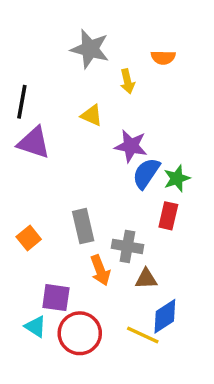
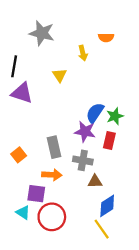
gray star: (90, 49) -> (42, 33), moved
yellow triangle: (92, 115) -> (60, 75), turned 32
purple star: (131, 146) -> (85, 132), moved
orange arrow: (100, 270) -> (52, 175), moved, turned -66
yellow line: (143, 335) -> (102, 229), moved, turned 30

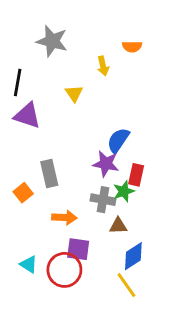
green star: (115, 116) -> (124, 191), moved
gray rectangle: (54, 147) -> (49, 173), moved
purple square: (36, 194) -> (78, 249), moved

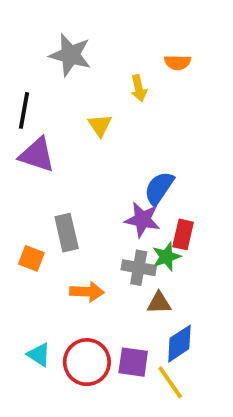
orange square: (23, 193) -> (31, 258), turned -30
purple square: (78, 249) -> (133, 362), moved

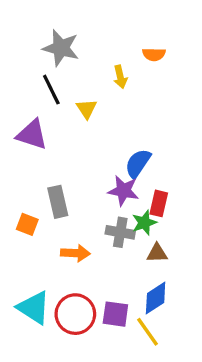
black line: (24, 110) -> (51, 90), moved, turned -36
brown triangle: (159, 303) -> (157, 253), moved
cyan triangle: (39, 355) -> (34, 308), size x1.6

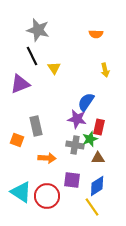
yellow arrow: (120, 77) -> (105, 70), moved
purple triangle: (32, 135) -> (20, 84), turned -40
purple square: (115, 314) -> (72, 180), moved

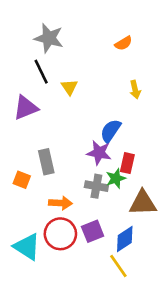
orange semicircle: (96, 34) -> (123, 43), turned -32
brown triangle: (98, 158) -> (143, 203), moved, size x1.6
purple square: (72, 180) -> (93, 231), turned -30
red circle: (47, 196) -> (60, 234), moved

